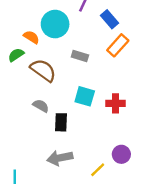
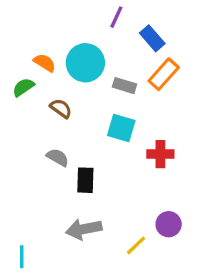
cyan circle: (55, 24) -> (85, 63), moved
gray rectangle: (80, 56) -> (125, 86), moved
brown semicircle: (43, 70) -> (61, 108), size x0.6
cyan square: (85, 96) -> (121, 128), moved

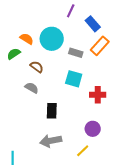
gray semicircle: (58, 157) -> (32, 88), moved
purple circle: (169, 224) -> (93, 129), moved

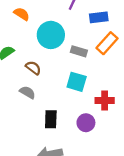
blue rectangle: (93, 24) -> (99, 17), turned -56
orange semicircle: (27, 39) -> (22, 14), moved
purple circle: (93, 129) -> (86, 123), moved

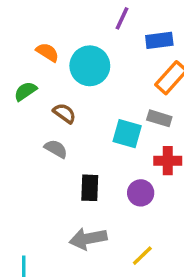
orange semicircle: (22, 14) -> (47, 52), moved
gray rectangle: (79, 51) -> (159, 118), moved

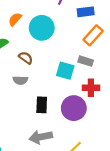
orange semicircle: (47, 52) -> (15, 19), turned -80
gray semicircle: (56, 149) -> (20, 80), turned 152
purple circle: (141, 193) -> (74, 108), size x1.5

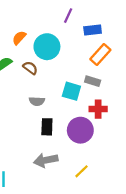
brown semicircle: (26, 58) -> (30, 68), moved
gray semicircle: (20, 80) -> (37, 101), moved

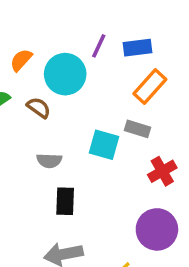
purple line: (68, 16) -> (99, 46), moved
red cross: (98, 109) -> (162, 171), moved, turned -30
purple circle: (80, 130) -> (157, 229), moved

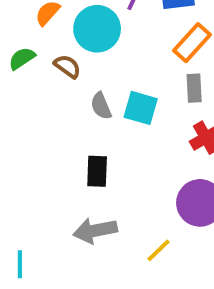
gray rectangle: (138, 129) -> (194, 88), moved, turned 70
gray semicircle: (49, 161) -> (101, 106), moved, turned 65

